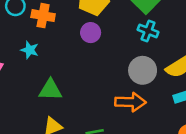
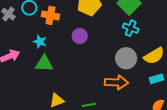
purple circle: (91, 33) -> (80, 36), moved
green triangle: (50, 90) -> (44, 64), moved

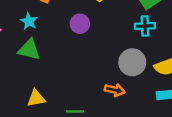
cyan cross: (131, 28) -> (145, 26), turned -35
orange arrow: (116, 82) -> (115, 90), size x0.7

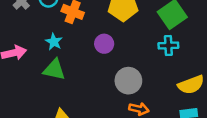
gray circle: (132, 62) -> (128, 81), moved

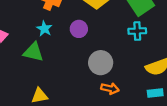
cyan star: (54, 42) -> (44, 29), moved

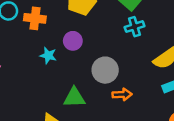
cyan star: (44, 29) -> (48, 55), moved
green triangle: (33, 52) -> (74, 98), moved

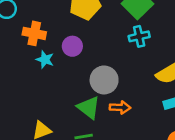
orange cross: (35, 18) -> (34, 33), moved
green triangle: (74, 98) -> (89, 108), moved, turned 35

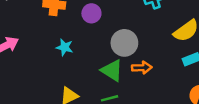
cyan star: (45, 60) -> (65, 47), moved

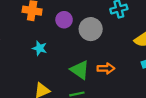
gray circle: (124, 43) -> (91, 29), moved

